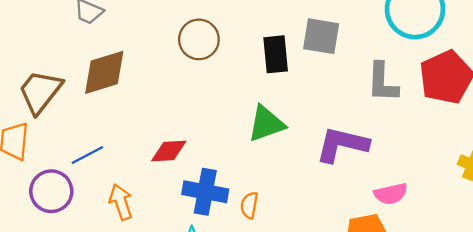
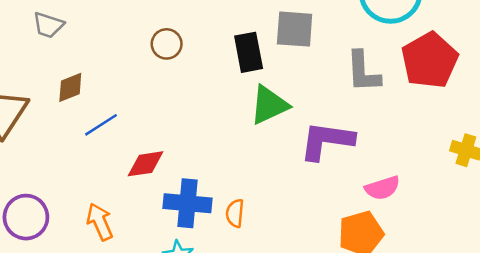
brown circle: (199, 39) -> (167, 44), size x0.7
brown diamond: (104, 72) -> (70, 87), size x0.6
green triangle: (266, 124) -> (269, 105), moved
blue line: (87, 155) -> (101, 125), moved

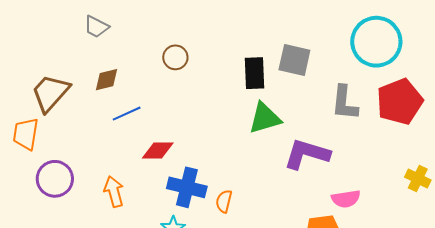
brown circle: (167, 44) -> (175, 57), moved

